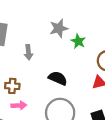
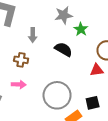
black semicircle: (58, 78) -> (63, 49), moved
brown cross: (12, 86) -> (21, 60), moved

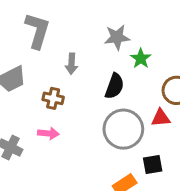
black semicircle: (63, 49) -> (115, 86), turned 78
gray circle: (57, 95) -> (123, 129), moved

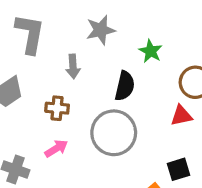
gray star: (117, 37) -> (101, 30), moved
gray circle: (123, 129) -> (114, 133), moved
pink arrow: (48, 133) -> (56, 149), turned -30

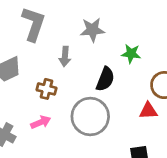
green star: (151, 51) -> (131, 54), turned -30

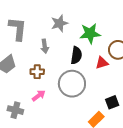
green star: (131, 54) -> (90, 33), size x1.5
red triangle: (148, 111) -> (102, 63), moved

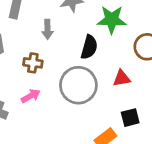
red triangle: (102, 63) -> (122, 78), moved

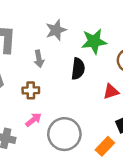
gray circle: (78, 85) -> (64, 134), moved

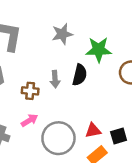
gray arrow: (39, 59) -> (55, 79), moved
red triangle: (111, 92) -> (93, 130), moved

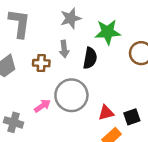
gray arrow: (55, 79) -> (64, 49), moved
brown cross: (30, 91) -> (41, 63), moved
gray circle: (58, 138) -> (71, 95), moved

